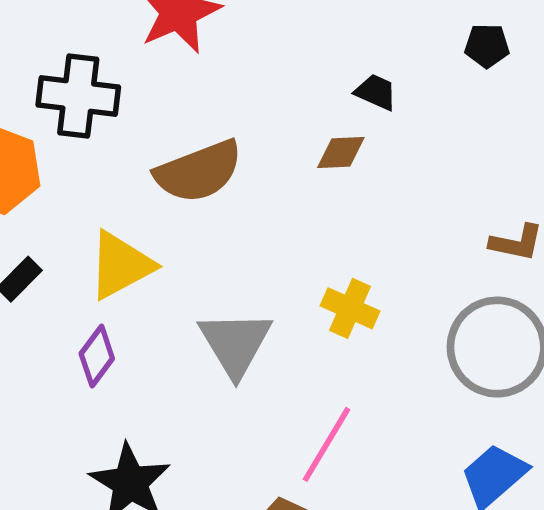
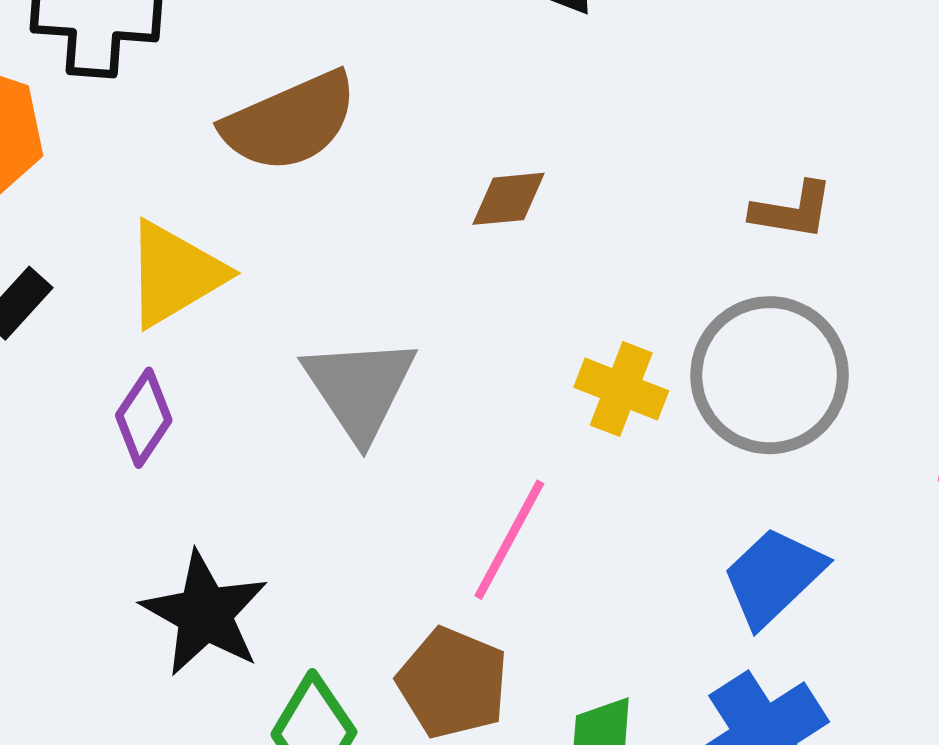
brown diamond: (341, 152) -> (508, 199), moved
yellow cross: (350, 308) -> (621, 389), moved

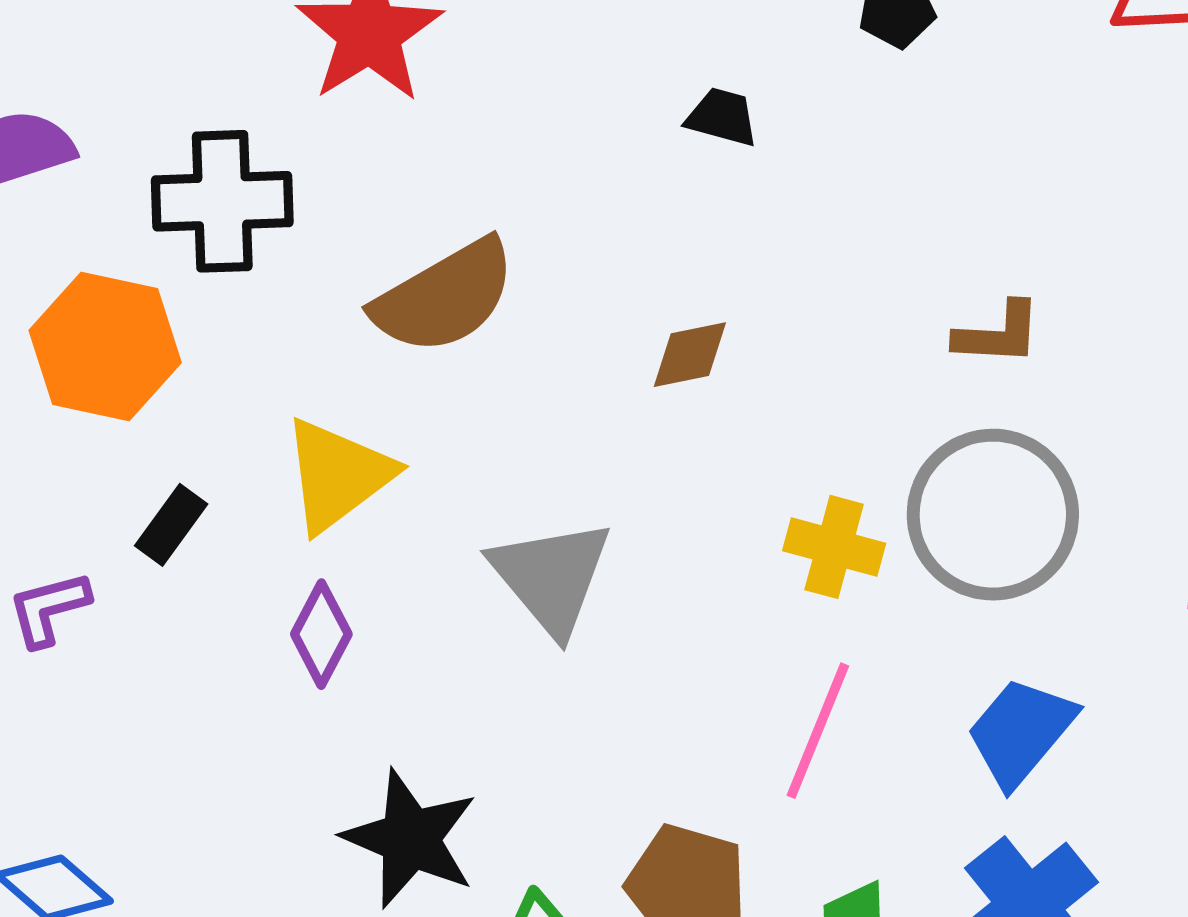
pink line: (509, 540) -> (818, 731), moved

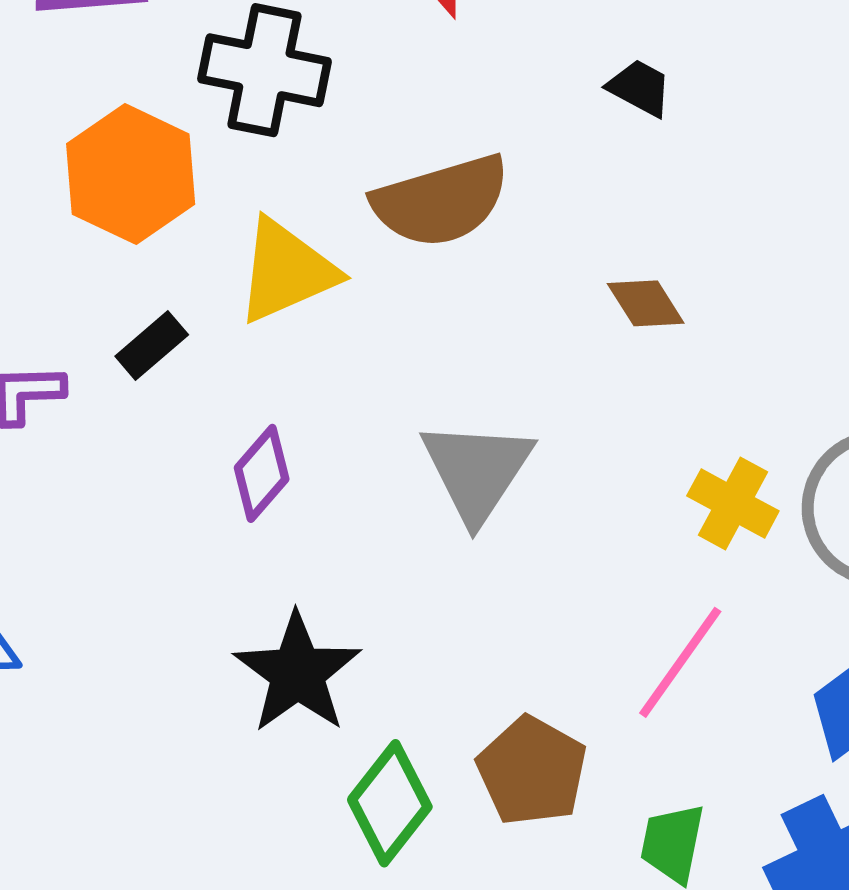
black trapezoid: (722, 117) -> (640, 88), moved
brown diamond: (690, 355) -> (646, 303), turned 56
yellow triangle: (338, 475) -> (286, 271), moved

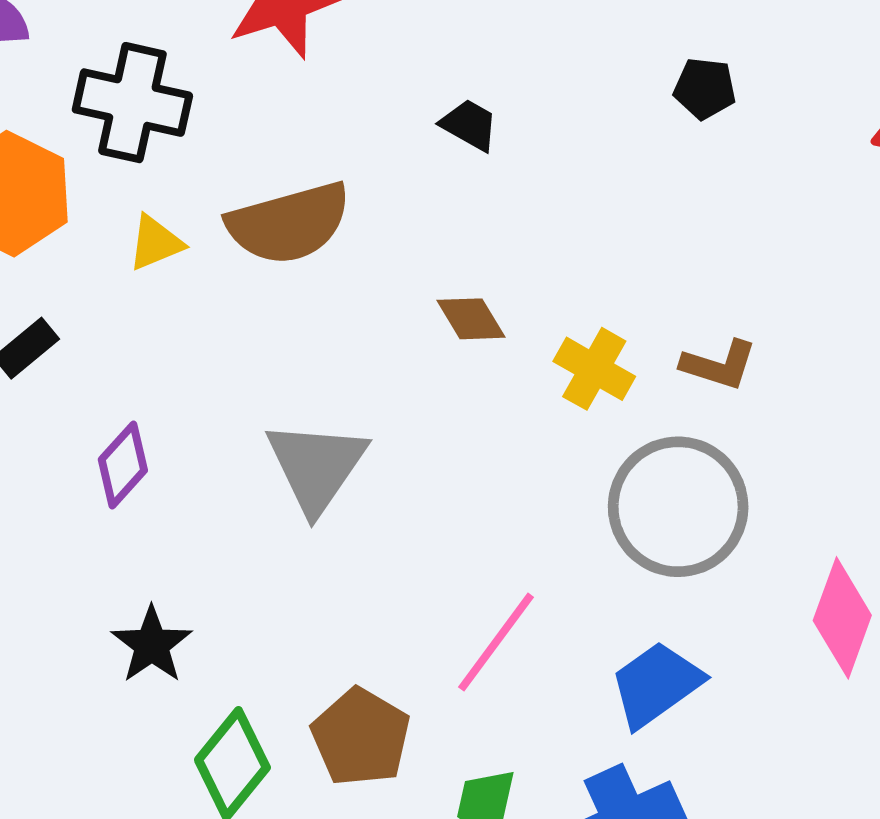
yellow triangle: (286, 271) -> (155, 243), moved, size x0.6
yellow cross: (733, 503) -> (594, 369), moved
black star: (297, 673) -> (152, 645), size x0.7

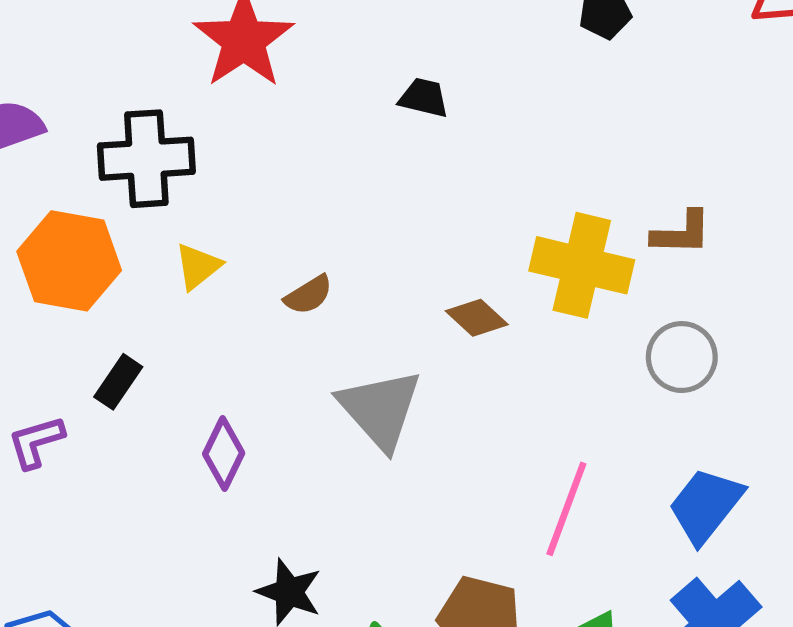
brown semicircle: (289, 223) -> (308, 295), moved, size x0.5
brown diamond: (471, 319) -> (477, 318), moved
yellow cross: (594, 369) -> (582, 265), size x1.5
gray circle: (678, 507) -> (682, 357), size x0.6

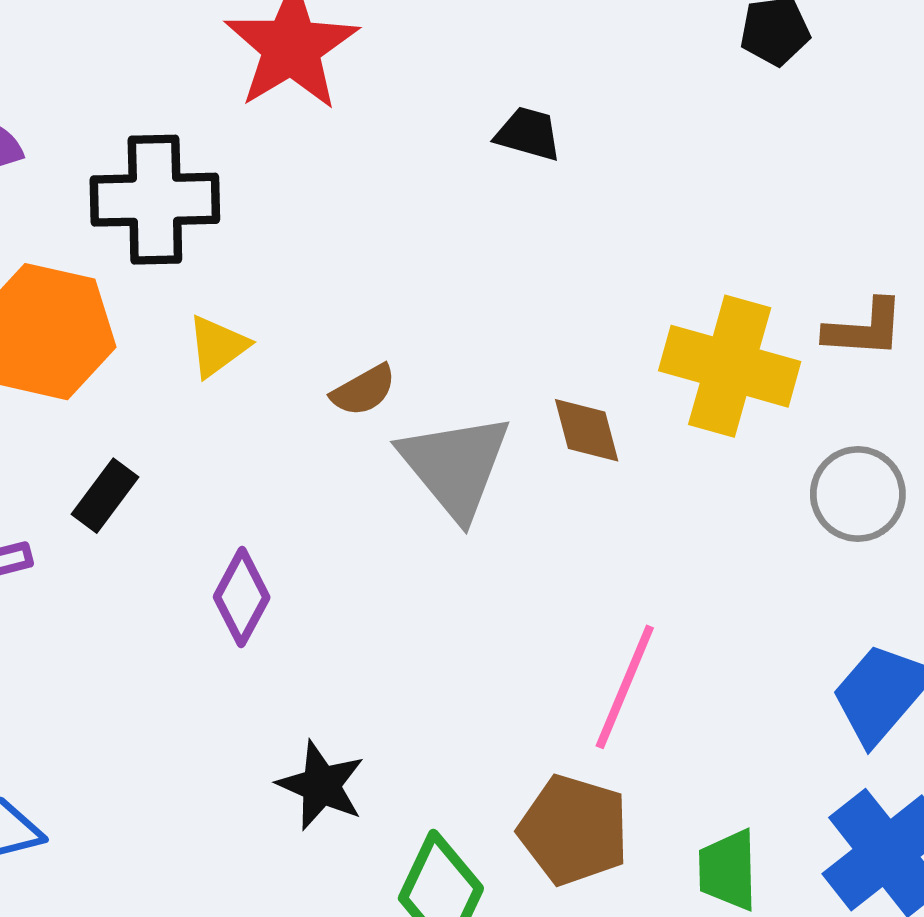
brown diamond: (477, 318) -> (587, 430), turned 30
gray triangle: (380, 409) -> (455, 466), moved
pink line: (566, 509) -> (625, 687), moved

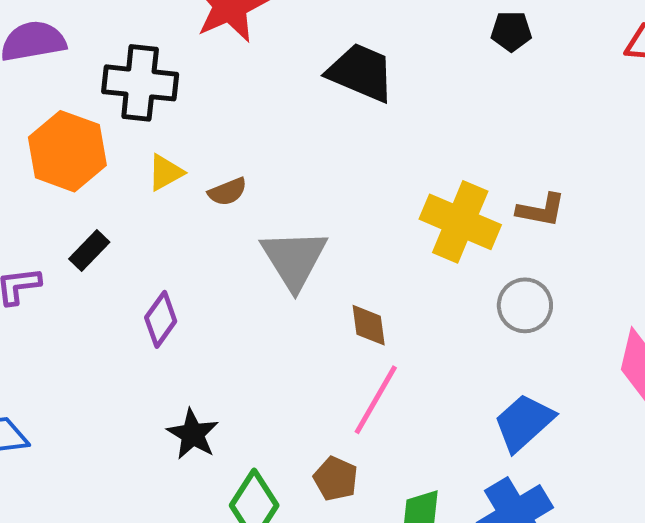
black trapezoid: (528, 134) -> (361, 72), size x1.8
brown semicircle: (364, 390) -> (227, 192), moved
brown diamond: (587, 430) -> (369, 325), moved
brown pentagon: (574, 830) -> (336, 479), size x0.7

